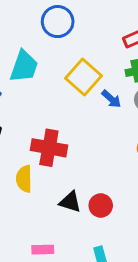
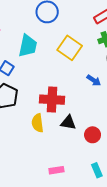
blue arrow: (111, 99) -> (94, 80), moved
black triangle: (70, 202) -> (68, 123), moved

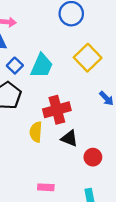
cyan trapezoid: (28, 46) -> (42, 66), moved
red cross: (52, 100) -> (57, 110), turned -30

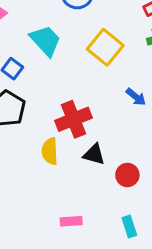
cyan trapezoid: (42, 66) -> (45, 41), moved, turned -60

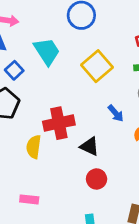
black triangle: (94, 154) -> (89, 146), moved
pink rectangle: (71, 221) -> (29, 199), moved

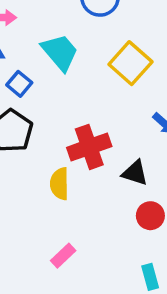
pink rectangle: (29, 199) -> (63, 256), turned -42

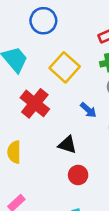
red cross: (89, 147) -> (35, 103), moved, turned -32

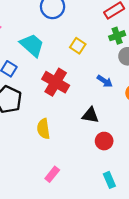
yellow square: (65, 67) -> (78, 46), size x0.6

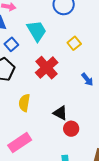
black triangle: (90, 115) -> (60, 113), moved
pink rectangle: (52, 174) -> (20, 143), size x1.6

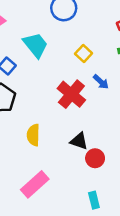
red cross: (47, 68) -> (71, 94), moved
blue arrow: (87, 79) -> (101, 82), moved

